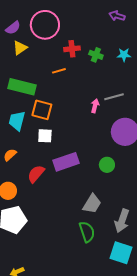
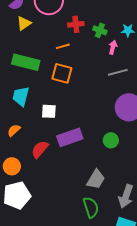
pink arrow: (95, 106) -> (113, 47), moved
orange square: (42, 110) -> (62, 73), moved

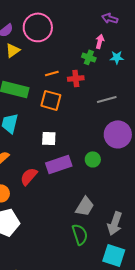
red cross: (76, 24) -> (76, 78), moved
pink arrow: (113, 47) -> (100, 41), moved
white square: (49, 111) -> (49, 138), moved
green circle: (111, 140) -> (93, 159), moved

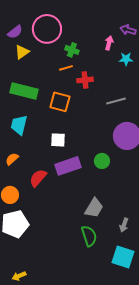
purple arrow: (110, 18) -> (128, 30), moved
green cross: (89, 57) -> (72, 50), moved
orange line: (52, 73) -> (66, 68), moved
gray arrow: (115, 223) -> (124, 225), size x0.6

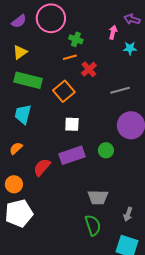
yellow triangle: (22, 52) -> (20, 52), moved
red cross: (85, 80) -> (89, 69), turned -35
orange square: (60, 102) -> (64, 91), turned 35
white square: (58, 140) -> (72, 124), moved
gray trapezoid: (94, 208) -> (98, 197), turned 60

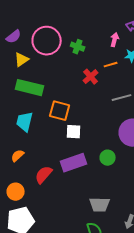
pink circle: (51, 18) -> (47, 41), moved
purple semicircle: (19, 21) -> (14, 37), moved
orange line: (70, 57) -> (111, 65), moved
orange square: (64, 91) -> (60, 111), moved, turned -35

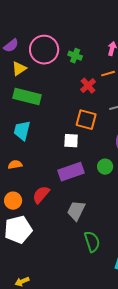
orange square: (60, 111) -> (86, 120), moved
orange semicircle: (18, 156) -> (15, 165), turned 32
red semicircle: (44, 175) -> (41, 195), moved
gray trapezoid: (100, 205) -> (76, 211), moved, turned 115

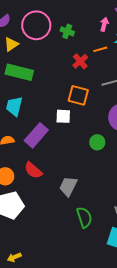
purple rectangle: (71, 172) -> (36, 135), moved, turned -30
red semicircle: (41, 195) -> (33, 170), turned -90

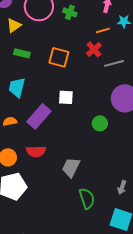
red cross: (80, 61) -> (94, 49), moved
green rectangle: (19, 72) -> (22, 53), size x0.6
orange square: (78, 95) -> (59, 57), moved
red semicircle: (33, 170) -> (36, 151), turned -42

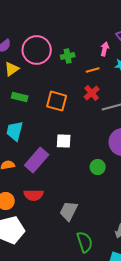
green cross: (70, 12) -> (68, 56), turned -32
orange line: (103, 30) -> (93, 70), moved

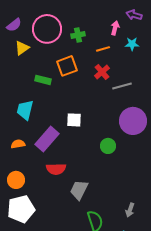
green rectangle: (20, 97) -> (43, 80), moved
orange square: (57, 101) -> (67, 66), moved, turned -35
red semicircle: (34, 195) -> (56, 169), moved

